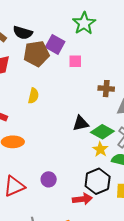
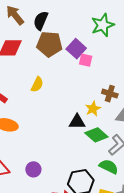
black semicircle: (23, 33) -> (41, 21), turned 84
purple square: (55, 44) -> (76, 49), moved
yellow star: (100, 149) -> (93, 109), moved

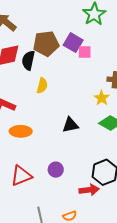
black semicircle: (41, 21) -> (28, 60), moved
black triangle: (77, 122) -> (70, 125), moved

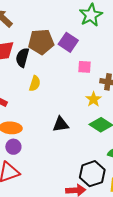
pink square: (85, 52) -> (85, 67), moved
purple circle: (56, 170) -> (13, 147), moved

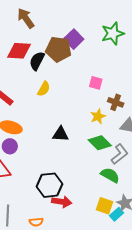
purple square: (68, 42) -> (74, 39), moved
black hexagon: (92, 174) -> (50, 185), moved

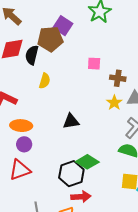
yellow star: (98, 116) -> (114, 103), moved
green diamond: (100, 143) -> (87, 162), moved
red arrow: (62, 202) -> (81, 197), moved

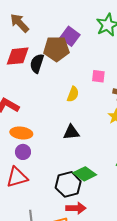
yellow semicircle: (45, 81) -> (73, 94), moved

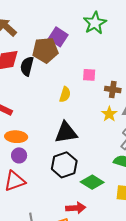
black triangle: (71, 132) -> (66, 133), size x1.4
green diamond: (85, 174) -> (92, 182), moved
black hexagon: (68, 184) -> (64, 165), moved

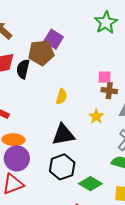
green star: (95, 23) -> (106, 23), moved
pink square: (89, 75) -> (105, 77), moved
yellow star: (109, 114) -> (96, 116), moved
purple circle: (19, 155) -> (17, 158), size x1.6

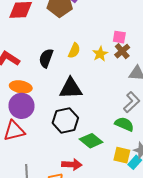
black semicircle: (23, 69) -> (46, 58), moved
brown cross: (109, 91) -> (122, 51), turned 35
yellow star: (96, 116) -> (100, 54), moved

